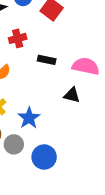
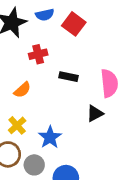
pink semicircle: (86, 66) -> (109, 83), turned 72
black triangle: (72, 95) -> (95, 114), turned -42

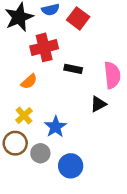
red cross: (38, 54) -> (44, 47), size x1.5

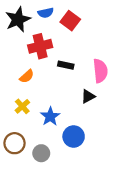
brown circle: (15, 143) -> (15, 143), moved
gray circle: (40, 153) -> (41, 153), moved
blue circle: (71, 166) -> (74, 137), moved

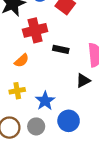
yellow cross: (22, 106) -> (17, 91), turned 32
gray circle: (41, 153) -> (36, 126), moved

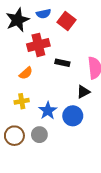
blue circle: (69, 121) -> (73, 116), moved

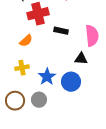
black triangle: (83, 92) -> (81, 59), turned 32

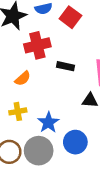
blue circle: (71, 82) -> (75, 142), moved
gray circle: (39, 100) -> (39, 151), size x1.5

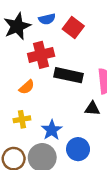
black rectangle: (66, 66) -> (68, 75), size x1.6

